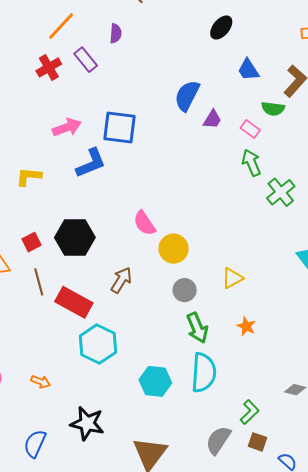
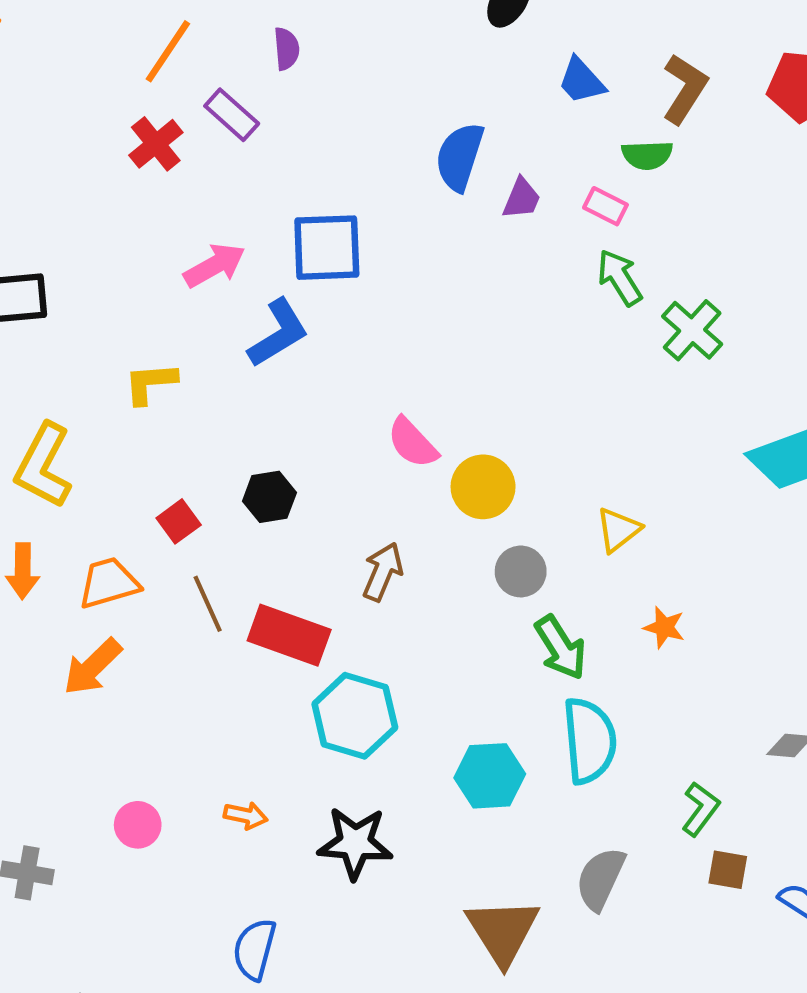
black hexagon: (75, 237) -> (269, 497), size x0.6
black star: (87, 423) -> (355, 843), moved
gray semicircle: (218, 440) -> (600, 879), moved

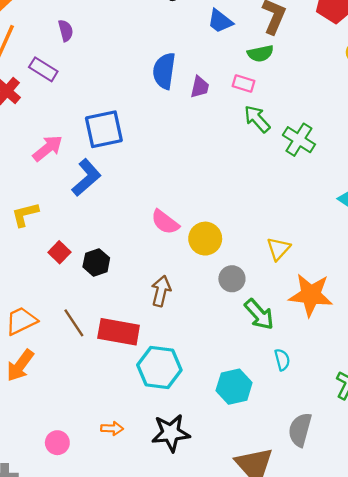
red square: (179, 521) -> (59, 252), moved
orange star: (664, 627) -> (311, 295), size x2.0
cyan semicircle: (589, 741) -> (282, 360), size x0.5

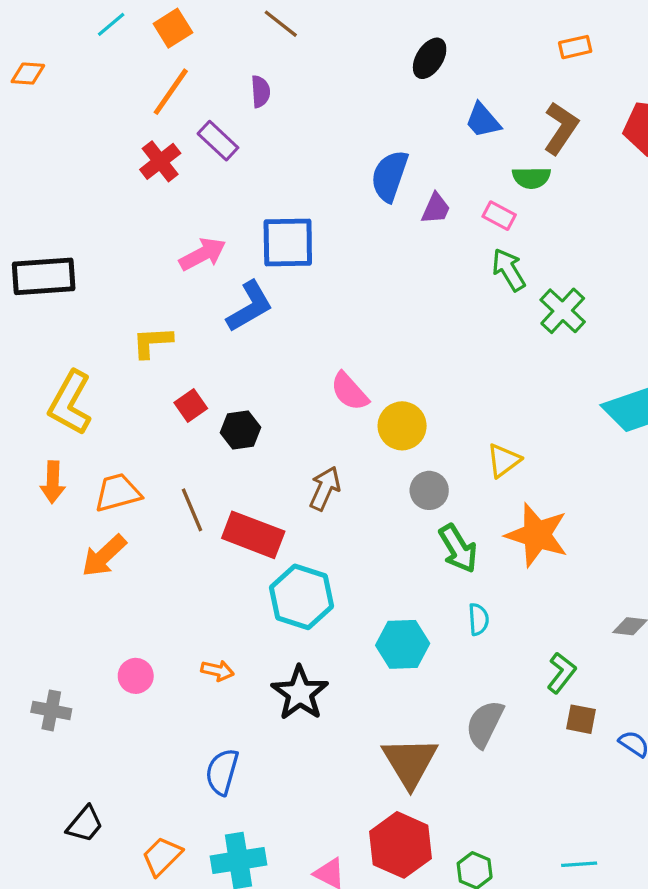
black star: (171, 433) -> (300, 693), turned 30

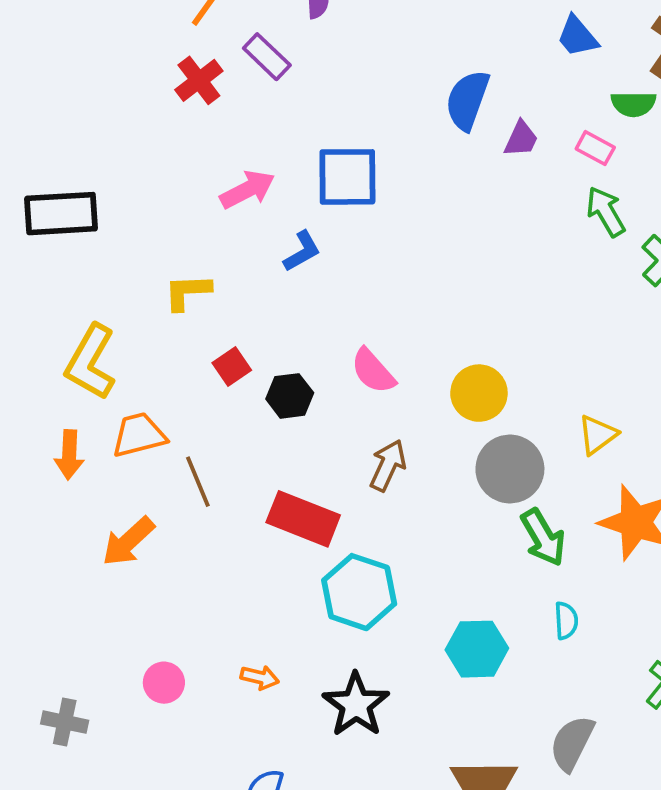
blue L-shape: (250, 306) -> (302, 251), size x0.7
pink semicircle: (349, 391) -> (373, 371), moved
gray circle: (429, 490) -> (510, 469), size x1.5
orange trapezoid: (118, 493) -> (139, 435), moved
brown line: (192, 510) -> (198, 482), moved

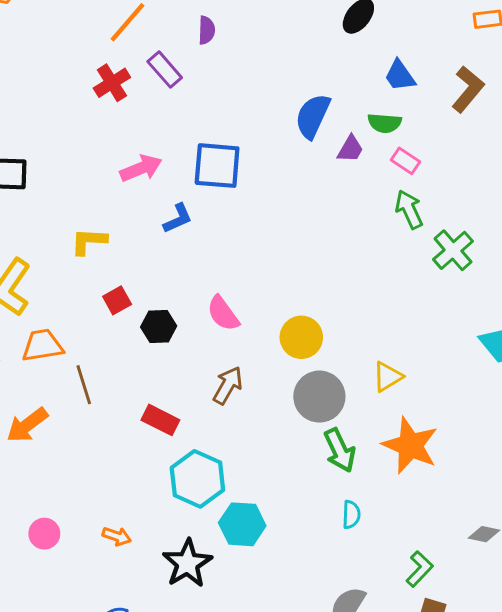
green semicircle: (634, 104) -> (385, 123), moved
red rectangle: (303, 519) -> (160, 420), size x0.7
cyan hexagon: (477, 649) -> (242, 524), moved

